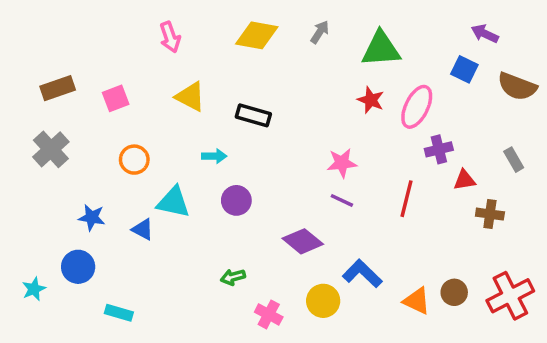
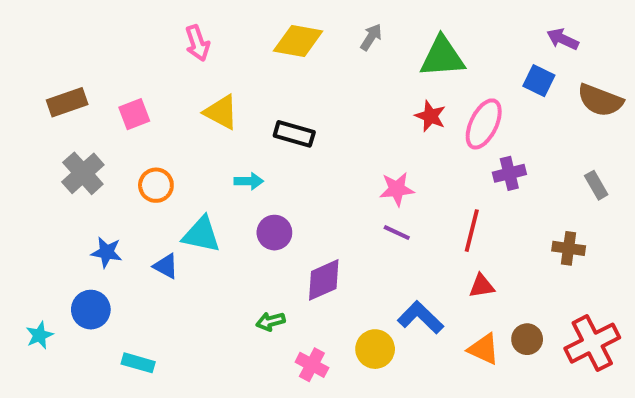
gray cross: (51, 149) -> (83, 173), moved
red triangle: (464, 180) -> (482, 286), moved
purple diamond: (303, 241) -> (324, 280), moved, turned -63

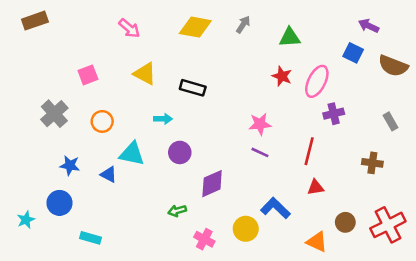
pink arrow: (197, 43) -> (129, 28), turned -30
green triangle: (442, 57) -> (290, 37), size x0.7
brown rectangle: (67, 102) -> (35, 21), moved
orange triangle: (484, 349) -> (317, 242), moved

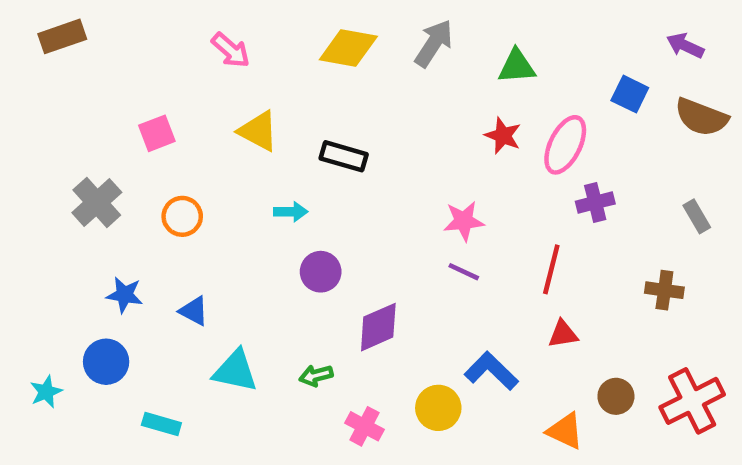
gray arrow: (243, 24) -> (434, 43), size x1.5
purple arrow: (369, 26) -> (685, 46), moved
cyan triangle: (132, 154) -> (235, 371), moved

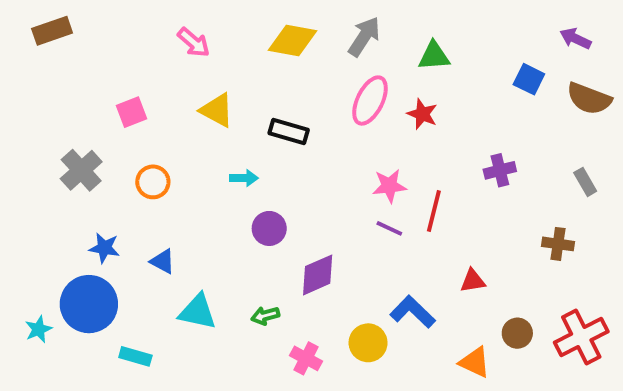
pink ellipse: (565, 145) -> (370, 101), moved
red line: (551, 269) -> (434, 211), moved
blue circle: (106, 362) -> (89, 304), size x1.5

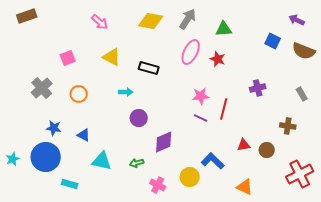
cyan star: (39, 329) -> (13, 159), moved
brown circle: (517, 333) -> (267, 150), moved

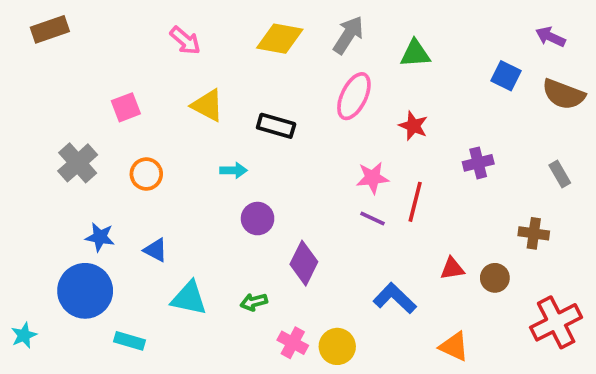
red star: (218, 59) -> (413, 126), moved
purple diamond: (164, 142) -> (304, 263), turned -40
cyan star: (13, 159) -> (24, 335), moved
yellow circle: (190, 177) -> (337, 346), moved

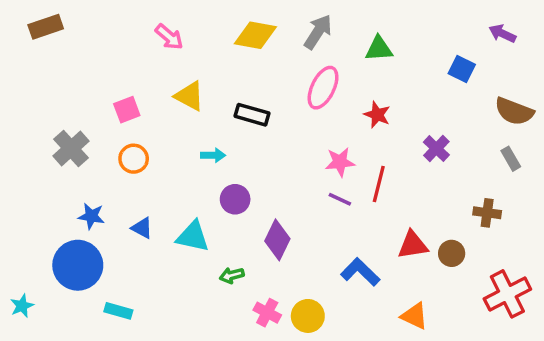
brown semicircle: (563, 94) -> (514, 111), moved
pink square: (126, 107) -> (127, 110), moved
purple cross: (478, 163) -> (436, 149), turned -32
red triangle: (452, 269) -> (413, 245), size x1.4
cyan triangle: (189, 298) -> (193, 236), moved

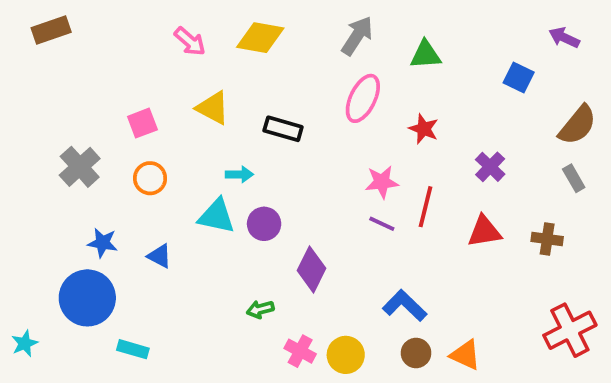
yellow diamond: (255, 35) -> (260, 38), moved
brown semicircle: (514, 111) -> (578, 125), turned -72
cyan triangle: (193, 236) -> (217, 216), moved
red triangle: (413, 245) -> (484, 231), moved
brown circle: (452, 253) -> (416, 353), moved

